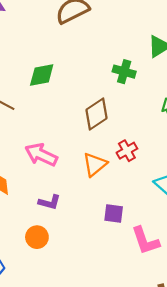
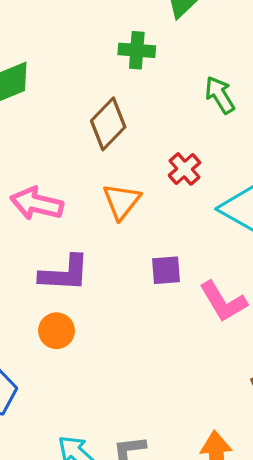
red cross: (127, 151) -> (185, 169), moved
purple L-shape: (49, 202) -> (64, 273), size x1.5

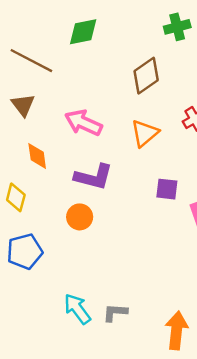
green cross: (137, 50) -> (177, 27), turned -30

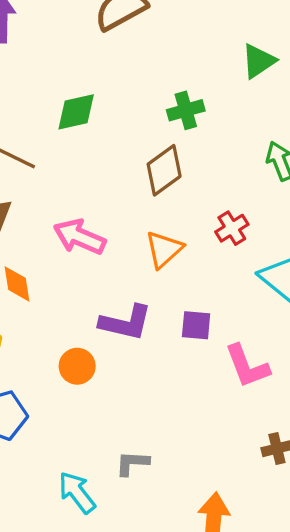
green cross: (177, 27) -> (186, 110), moved
purple L-shape: (93, 177) -> (126, 323), moved
gray L-shape: (115, 313) -> (132, 463), moved

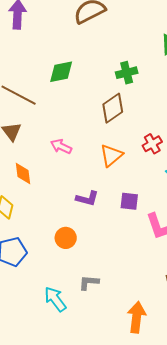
pink arrow: (79, 237) -> (61, 146), size x0.7
purple L-shape: (126, 323) -> (87, 198), size x0.7
orange circle: (77, 366) -> (66, 238), moved

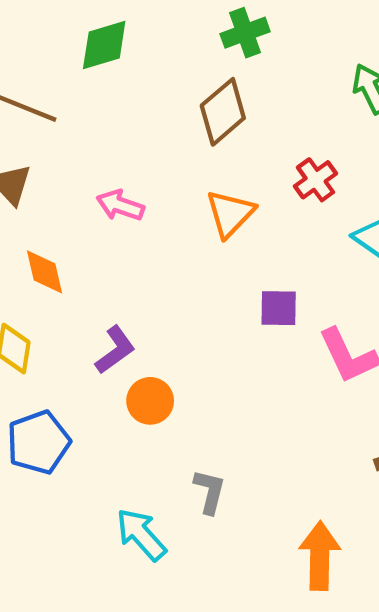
purple L-shape: (87, 198) -> (115, 350), moved, turned -45
gray L-shape: (89, 282) -> (210, 491), turned 105

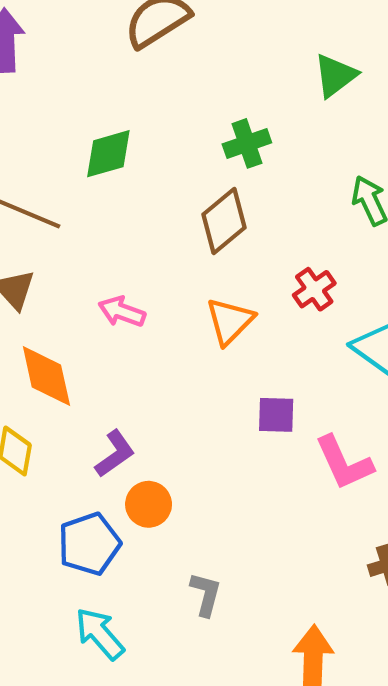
orange diamond: (44, 272) -> (46, 376), size x1.4
blue pentagon: (39, 442) -> (89, 544), moved
cyan arrow: (141, 534) -> (100, 634), moved

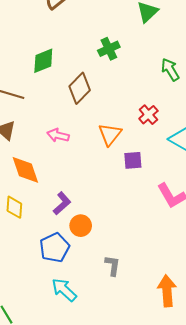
brown diamond: (224, 221) -> (80, 88), moved
purple square: (276, 415) -> (133, 160), moved

